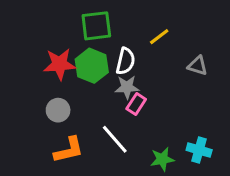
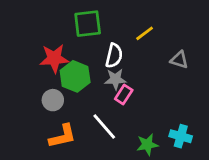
green hexagon: (92, 66) -> (75, 76), moved

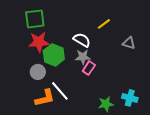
green square: (88, 24) -> (35, 19), moved
white semicircle: (114, 56) -> (82, 40), turned -72
white line: (104, 126) -> (60, 91), moved

